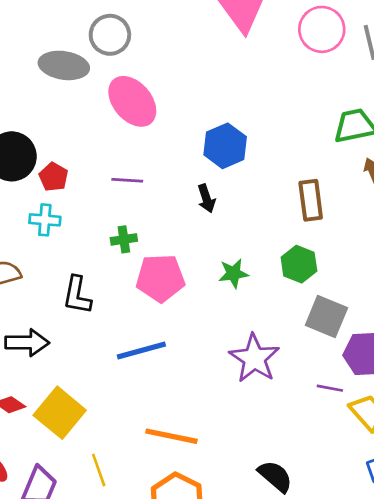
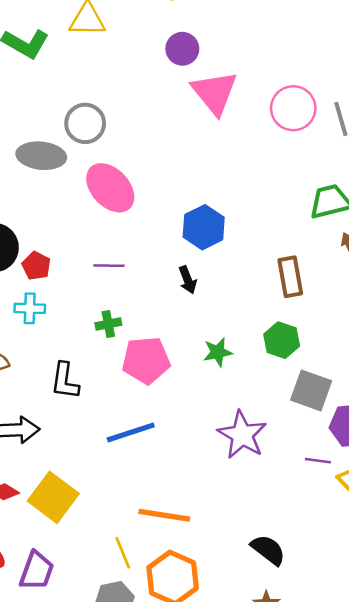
yellow line: (99, 470) -> (123, 553), moved

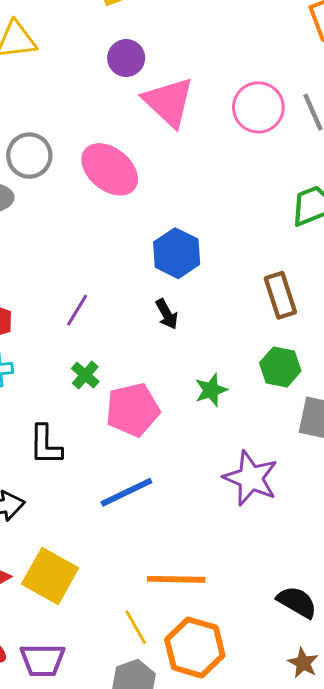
pink ellipse: (110, 188) -> (110, 169), moved
purple line: (109, 266) -> (77, 310), turned -52
green cross: (108, 324) -> (85, 375), turned -30
purple trapezoid: (37, 571) -> (43, 660), turned 78

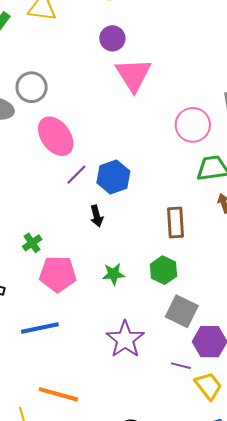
pink circle: (258, 107) -> (193, 125), moved
pink ellipse: (110, 169) -> (56, 136), moved
purple line: (77, 310) -> (76, 175), moved

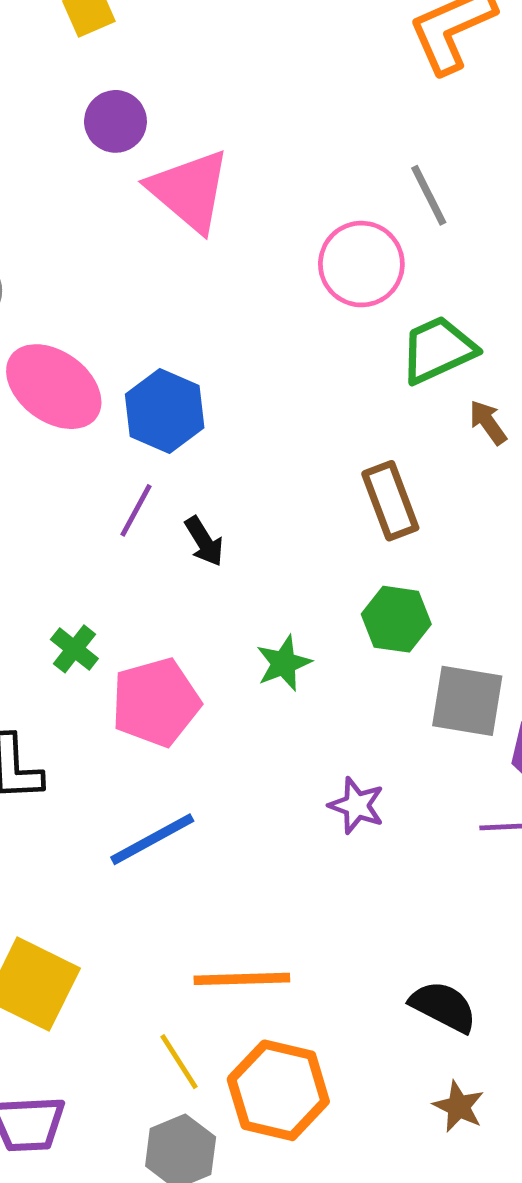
purple line: (76, 175) -> (136, 510), moved
blue hexagon: (113, 177) -> (165, 411), moved
purple star: (125, 339) -> (357, 805), size x0.6

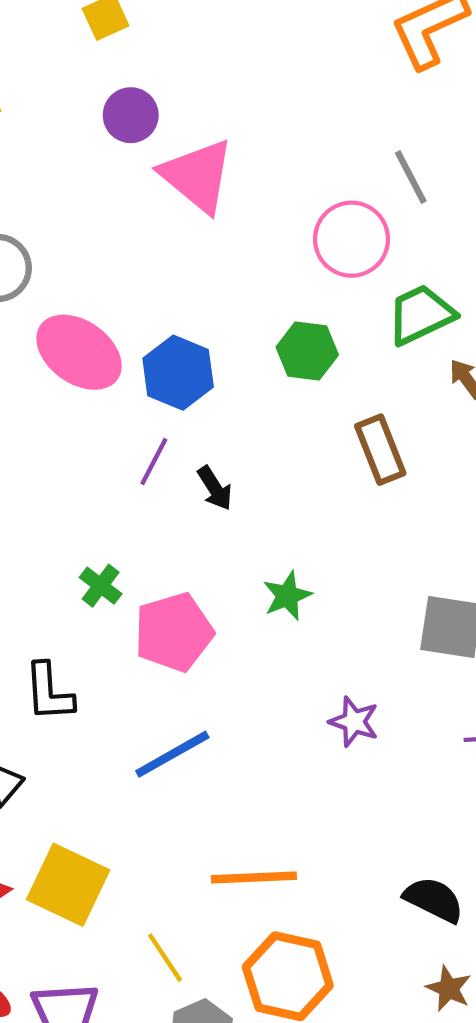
green hexagon: (396, 619) -> (307, 351), moved
yellow line: (179, 1062) -> (165, 958), moved

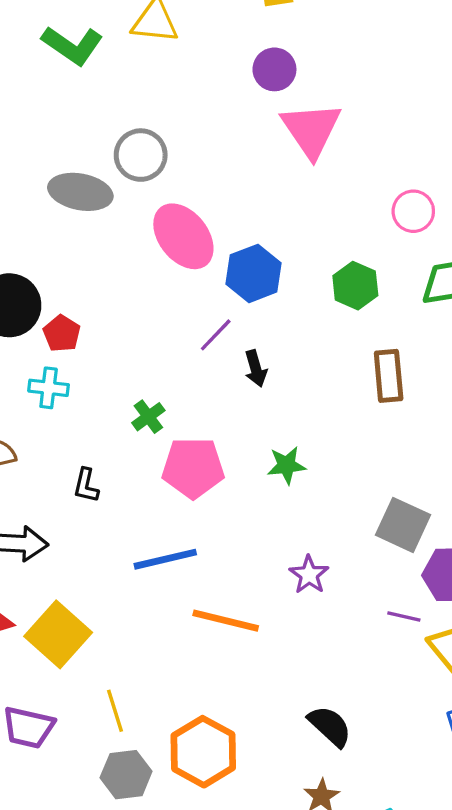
pink circle: (352, 239) -> (413, 211), size x0.7
black L-shape: (49, 692) -> (86, 485), size x0.7
orange line: (254, 878) -> (226, 621), moved

